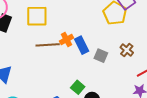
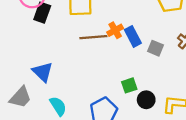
green square: (78, 87) -> (129, 85), turned 32

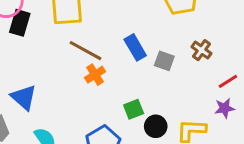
orange cross: (115, 30) -> (95, 75), moved
brown line: (93, 37) -> (85, 51), turned 36

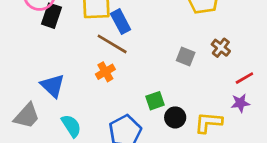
blue rectangle: (135, 47) -> (121, 22), moved
orange cross: (95, 75) -> (105, 72), moved

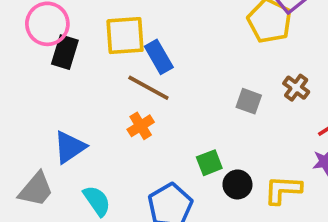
blue triangle: (53, 86) -> (70, 147), turned 44

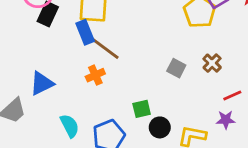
blue rectangle: (159, 57) -> (85, 32), moved
cyan semicircle: (97, 201) -> (70, 126), moved

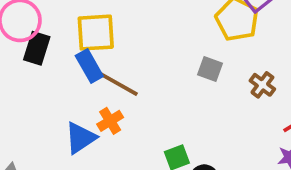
gray square: (176, 68) -> (210, 69), moved
blue triangle: (42, 83) -> (80, 138), moved

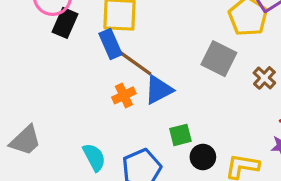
gray square: (210, 69) -> (219, 59), size x1.5
blue triangle: (80, 138) -> (159, 90), moved

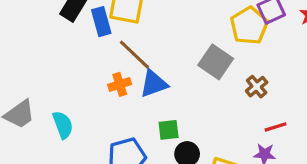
blue rectangle: (110, 44) -> (101, 22), moved
cyan semicircle: (94, 157) -> (63, 125), moved

